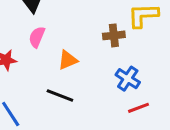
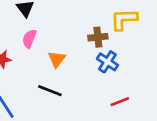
orange triangle: (68, 60) -> (57, 59), turned -30
blue cross: (128, 79) -> (107, 62), moved

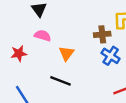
pink semicircle: (29, 39) -> (43, 36), turned 84

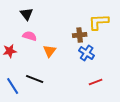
black line: (60, 81) -> (35, 79), moved

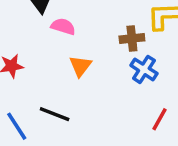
pink semicircle: (30, 36) -> (63, 26), moved
red line: (96, 82) -> (159, 119), turned -40

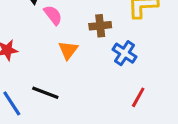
pink semicircle: (63, 26) -> (53, 15), turned 35
brown cross: (132, 38) -> (100, 26), moved

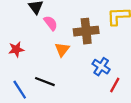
brown cross: (100, 26) -> (86, 31), size x1.5
blue cross: (125, 53) -> (101, 67), moved

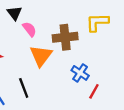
orange triangle: (62, 49) -> (41, 56), size x1.5
black line: (45, 82) -> (24, 88), turned 48

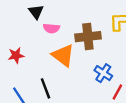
pink semicircle: (29, 29) -> (51, 28), turned 133
orange triangle: (41, 56) -> (63, 55), turned -30

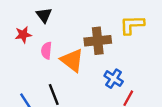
pink semicircle: (51, 28) -> (46, 51), moved, turned 91
red star: (16, 55) -> (23, 35), moved

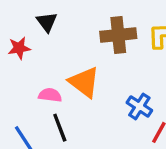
brown cross: (98, 41) -> (118, 35), moved
pink semicircle: (46, 51) -> (50, 95), moved, turned 91

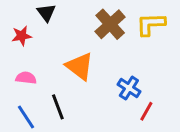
brown cross: (118, 35) -> (110, 24), turned -36
pink semicircle: (50, 95) -> (26, 78), moved

